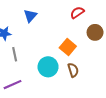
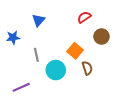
gray line: (15, 54) -> (36, 55), moved
brown semicircle: (73, 70) -> (87, 68), moved

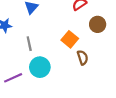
cyan circle: (56, 70) -> (40, 67), moved

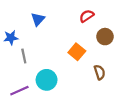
gray line: (29, 44) -> (24, 56), moved
brown semicircle: (83, 58) -> (100, 72), moved

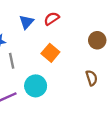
red semicircle: (87, 16) -> (52, 19), moved
orange square: (77, 52) -> (50, 53), moved

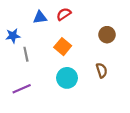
blue triangle: (26, 22) -> (40, 17), turned 40
cyan circle: (36, 86) -> (67, 78), moved

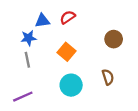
blue star: (13, 36) -> (29, 38), moved

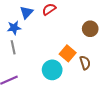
blue triangle: (42, 21) -> (26, 12), turned -40
orange square: (66, 52) -> (68, 53), moved

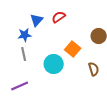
orange square: (68, 53) -> (73, 49), moved
cyan circle: (52, 70) -> (54, 64), moved

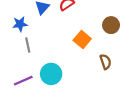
blue star: (25, 35) -> (20, 24), moved
cyan circle: (54, 64) -> (51, 74), moved

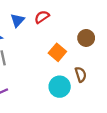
cyan circle: (51, 74) -> (60, 87), moved

